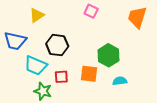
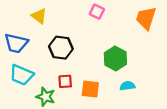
yellow triangle: (37, 15) -> (39, 16), turned -49
cyan trapezoid: (36, 66) -> (22, 75), moved
orange square: (89, 74) -> (90, 89), moved

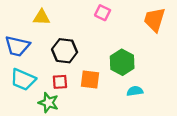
yellow triangle: (39, 16) -> (42, 17), turned -35
red square: (65, 81) -> (60, 82), moved
orange square: (90, 89) -> (90, 80), moved

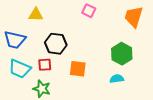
green hexagon: (122, 62) -> (122, 54), moved
red square: (60, 82) -> (45, 65), moved

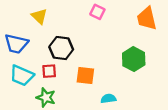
yellow triangle: (36, 15) -> (39, 16), turned 42
orange trapezoid: (134, 17) -> (147, 18), turned -30
cyan semicircle: (117, 79) -> (108, 99), moved

